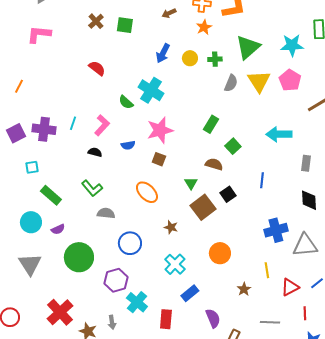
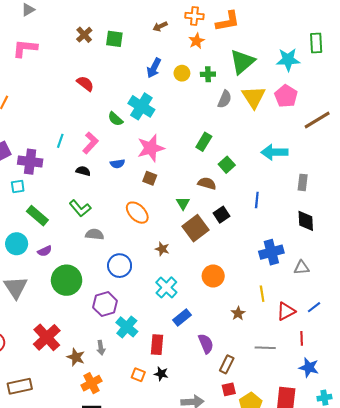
purple cross: (44, 129) -> (30, 162), moved
gray triangle: (305, 245) -> (302, 268), size x0.6

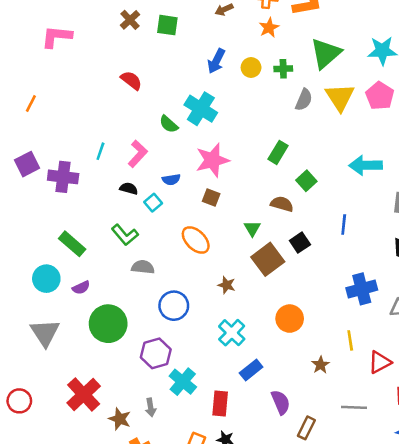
cyan square: (18, 187) -> (153, 203), moved, turned -32

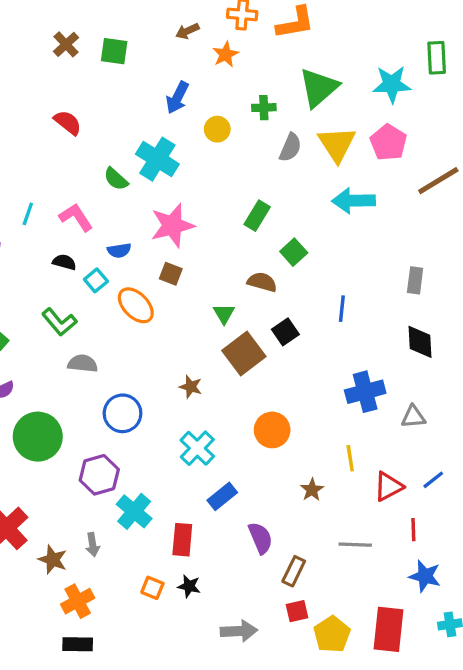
orange star: (269, 28) -> (226, 54), moved
yellow circle: (251, 67) -> (217, 129), moved
pink L-shape: (138, 154) -> (76, 217), turned -76
cyan arrow: (366, 165) -> (354, 201), moved
orange ellipse: (196, 240) -> (136, 305), moved

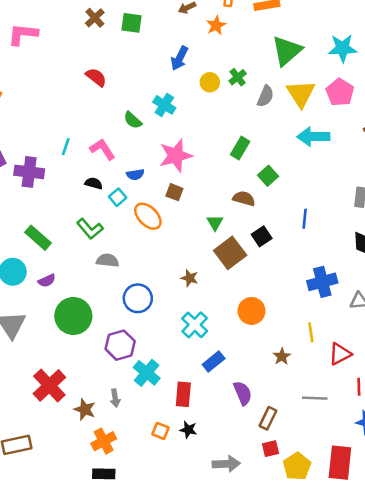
green cross: (264, 108) -> (238, 77), moved, turned -36
cyan cross: (157, 159) -> (164, 105), size x0.7

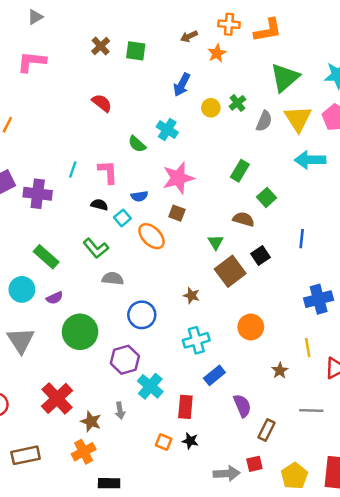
pink L-shape: (102, 149) -> (108, 172), turned 30
cyan cross: (195, 325) -> (196, 340), turned 30
orange cross: (104, 441) -> (84, 452), moved
red square: (270, 449) -> (254, 464), moved

